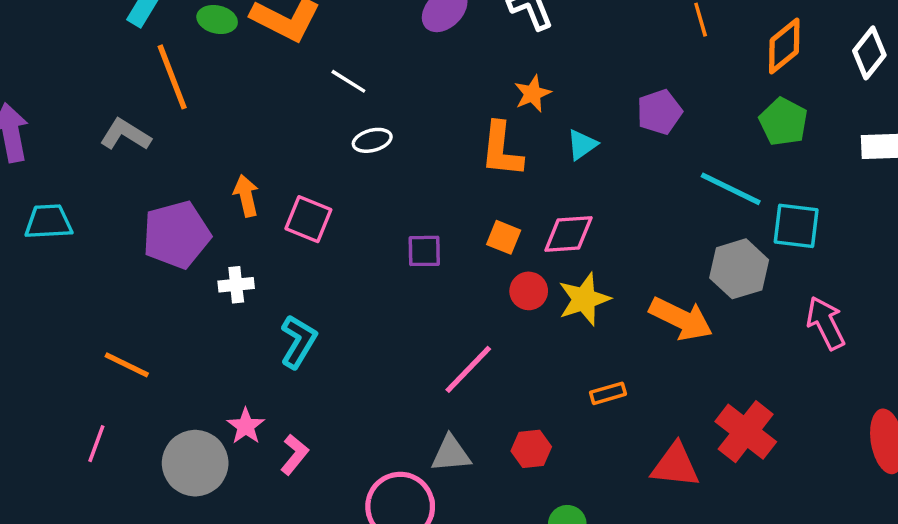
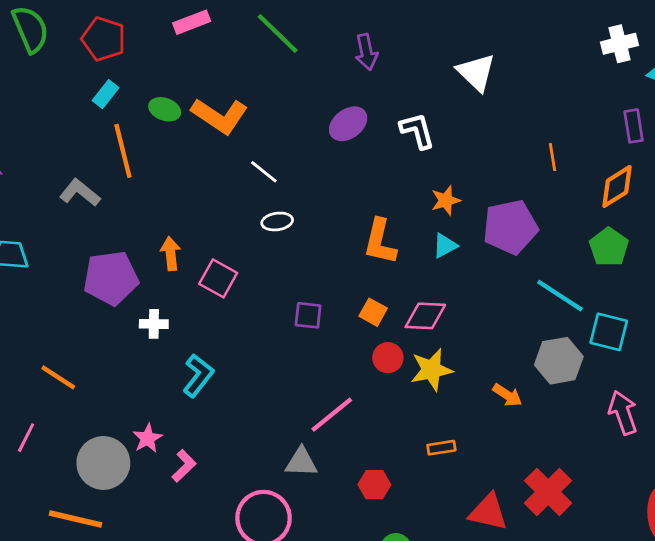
orange star: (533, 94) -> (446, 200), moved
purple pentagon: (659, 112) -> (510, 227), size x1.5
orange arrow: (681, 319) -> (507, 395), size x0.6
gray triangle: (451, 454) -> (301, 462), moved

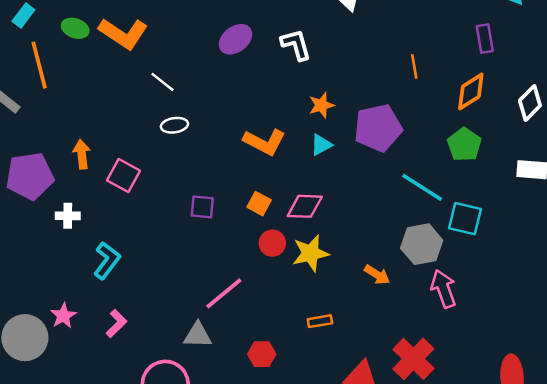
orange L-shape: (380, 242) -> (264, 142), turned -75
pink arrow: (623, 413) -> (444, 289), moved
pink L-shape: (184, 466) -> (116, 323), moved

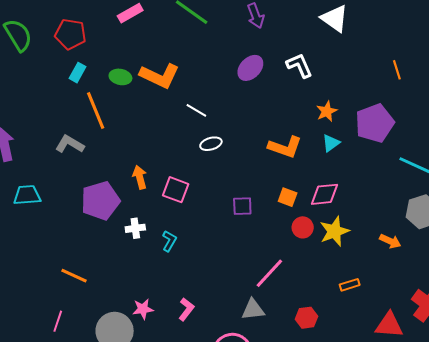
cyan L-shape: (107, 260) -> (169, 241), moved, size x0.7
pink star: (63, 316) -> (143, 309), turned 30

